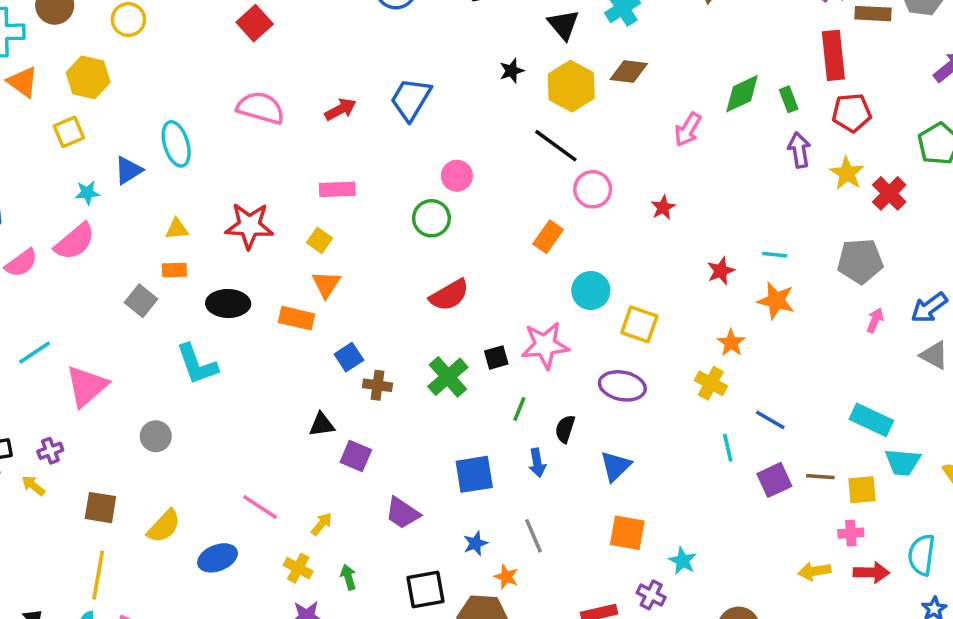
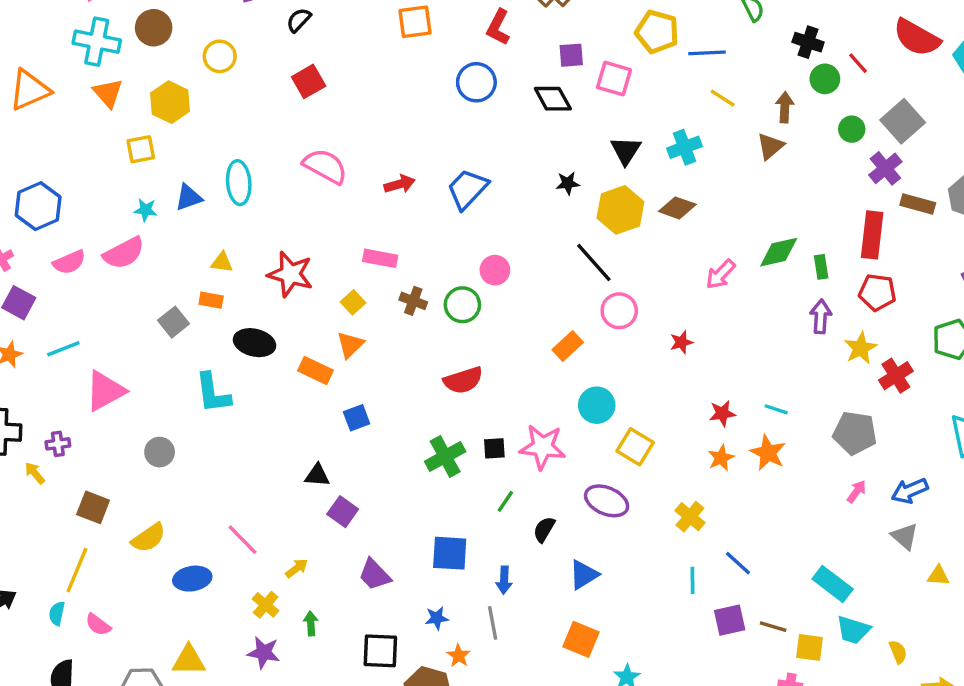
red square: (255, 23) -> (309, 81), moved
orange star: (731, 343) -> (721, 458), moved
brown cross: (378, 385) -> (413, 301), moved
blue arrow: (537, 463) -> (504, 580), moved

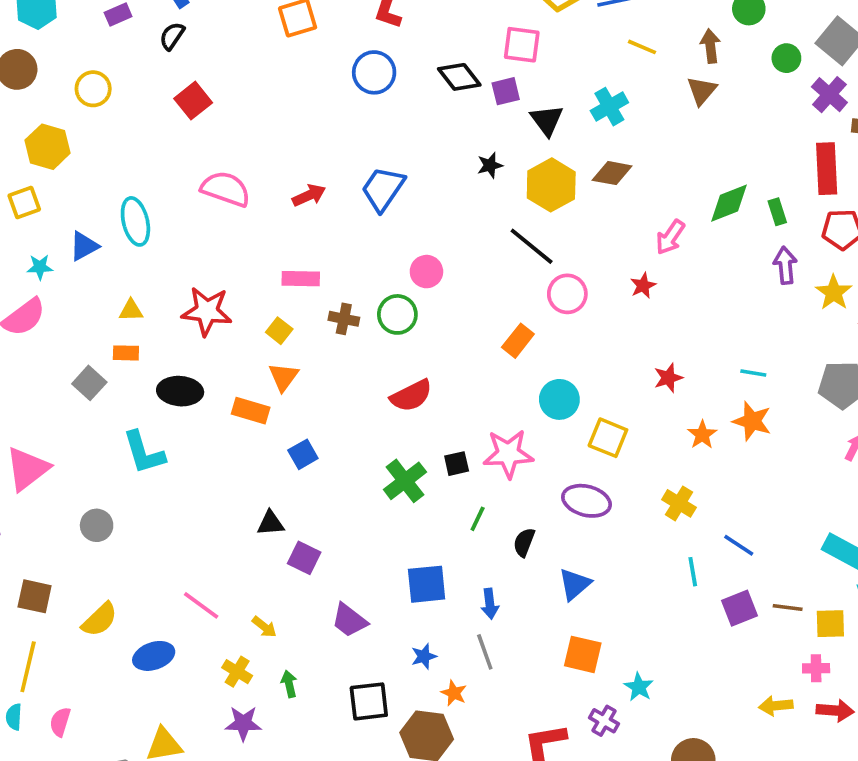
purple square: (571, 55) -> (506, 91), moved
red star: (681, 342) -> (643, 286), moved
red star: (722, 413) -> (668, 378), moved
yellow arrow: (297, 568) -> (264, 627), turned 85
pink semicircle: (98, 625) -> (60, 722), turned 80

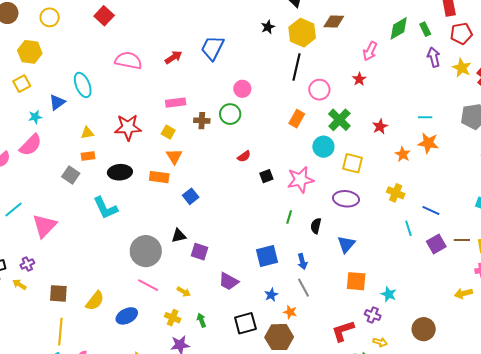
black line: (532, 246) -> (297, 67), turned 72
red semicircle: (411, 396) -> (244, 156), size x0.6
black square: (457, 464) -> (266, 176), moved
green cross: (405, 481) -> (339, 120), moved
gray circle: (97, 525) -> (146, 251), moved, size x1.8

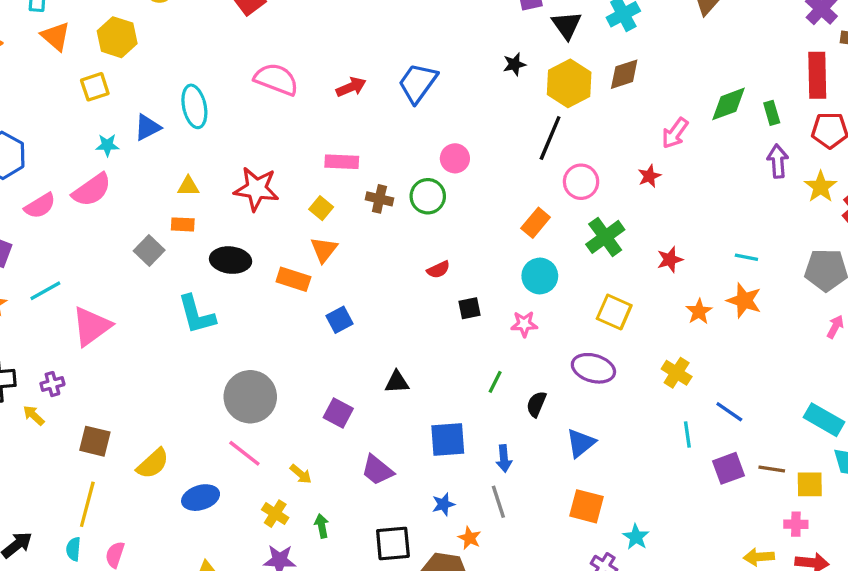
brown diamond: (334, 21) -> (624, 74), turned -30
cyan circle: (323, 147) -> (540, 276), moved
pink star: (300, 180) -> (524, 324), size x0.6
black triangle: (179, 236) -> (397, 382), moved

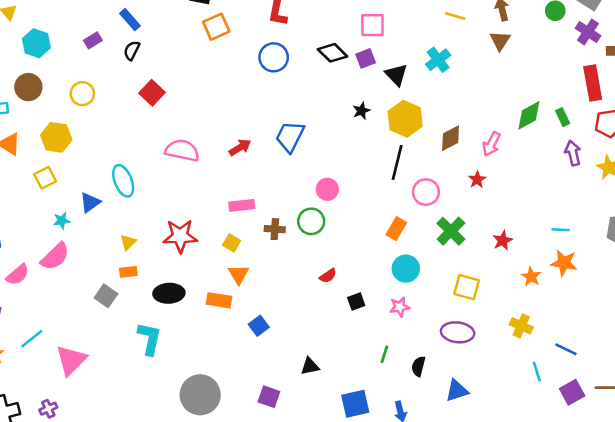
brown diamond: (624, 74) -> (451, 138), moved
yellow triangle: (188, 186) -> (128, 242), turned -36
cyan L-shape: (196, 314) -> (150, 339), turned -144
blue triangle: (581, 443) -> (457, 391), turned 30

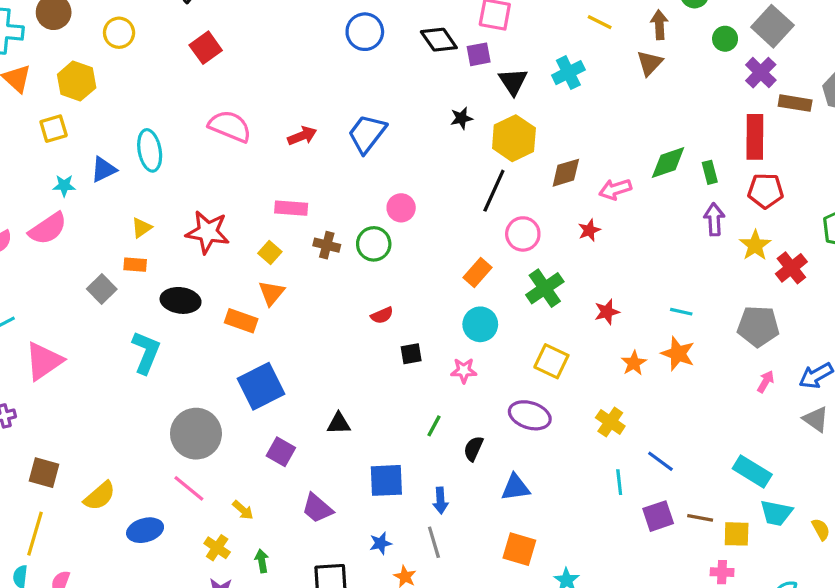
pink arrow: (491, 144) -> (615, 189), turned 35
blue square: (259, 326) -> (261, 386), moved, size x1.8

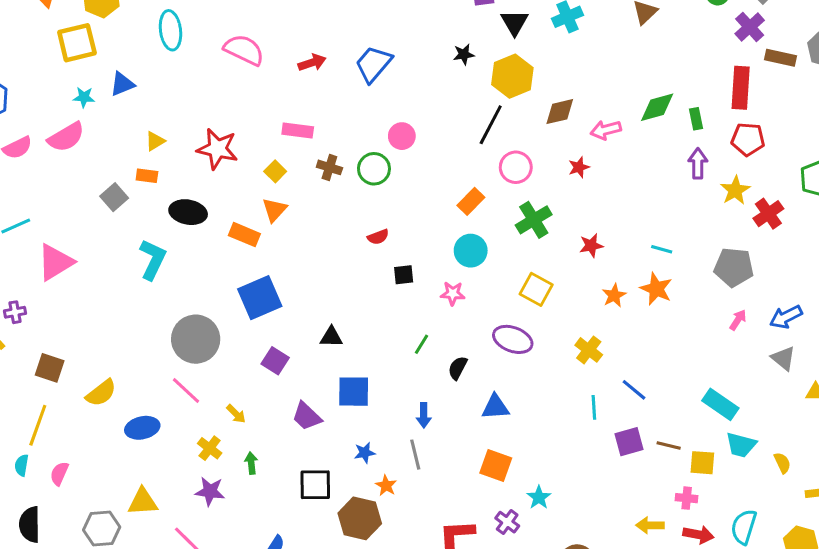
yellow square: (54, 129) -> (77, 43), size x1.5
cyan ellipse: (150, 150) -> (170, 30), moved
blue square: (386, 480) -> (354, 392), moved

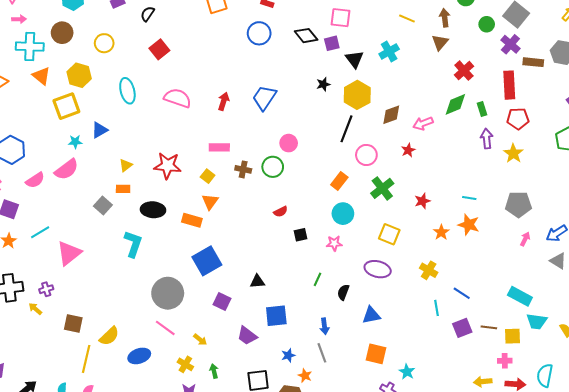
red arrow: (312, 63) -> (224, 101), turned -48
red cross: (768, 214) -> (464, 71), moved
yellow line: (38, 425) -> (86, 359), moved

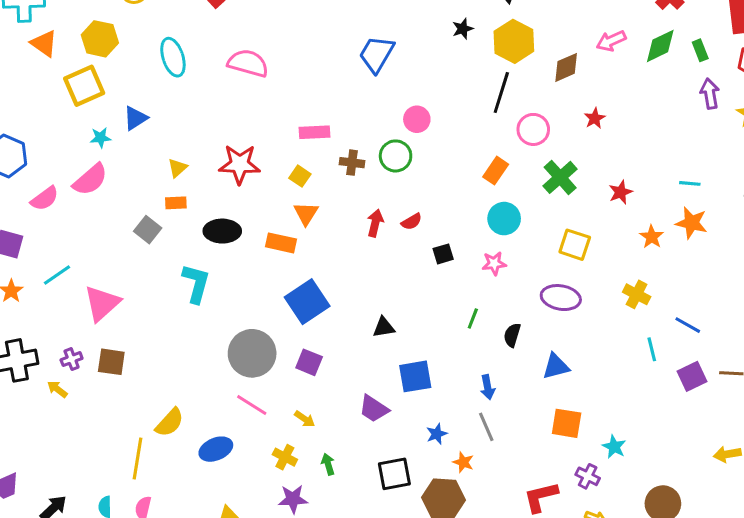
red arrow: (224, 101) -> (375, 223), moved
pink arrow: (423, 123) -> (611, 41), moved
purple square: (222, 301) -> (309, 362), moved
brown square: (73, 323) -> (111, 362), moved

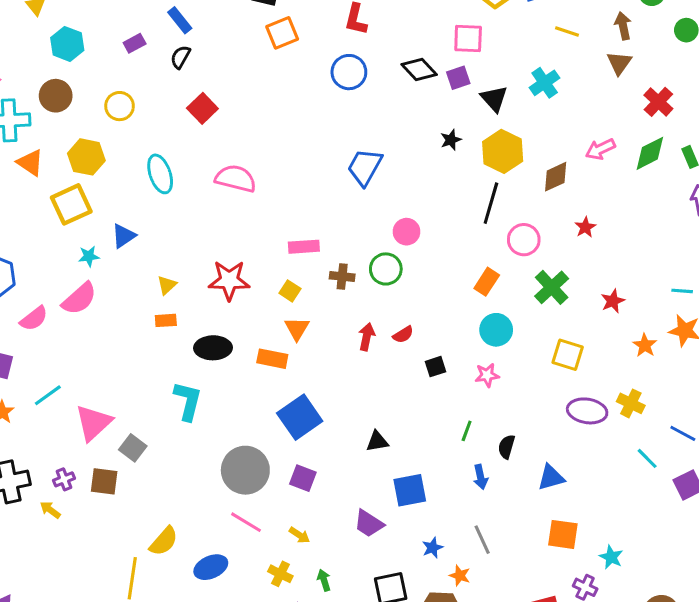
gray square: (148, 230) -> (133, 448), moved
purple ellipse: (561, 298) -> (587, 411), moved
cyan line: (652, 349) -> (647, 458), turned -30
blue arrow: (488, 387) -> (480, 477), moved

